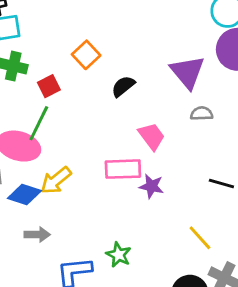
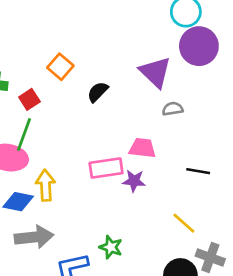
pink trapezoid: (152, 136) -> (142, 148), moved, turned -40
yellow arrow: (56, 180) -> (46, 185), turned 132
gray arrow: (37, 235) -> (34, 237), size x1.6

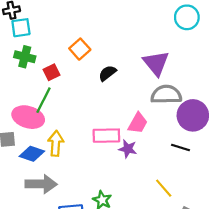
purple circle: (199, 46) -> (193, 115), moved
gray semicircle: (173, 109) -> (166, 95), size x1.8
pink trapezoid: (142, 148) -> (138, 123), turned 105

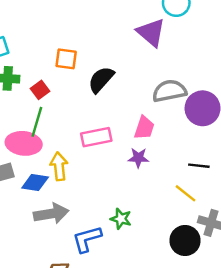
orange square: (80, 49) -> (66, 59), turned -30
purple triangle: (156, 63) -> (151, 32), moved
black semicircle: (107, 73) -> (101, 80), size x1.4
pink rectangle: (106, 136) -> (96, 137), moved
black line: (180, 147) -> (199, 166), moved

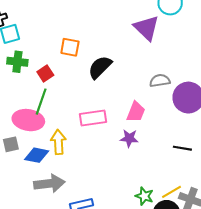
gray semicircle: (169, 91) -> (160, 81), size x0.7
yellow line: (185, 193) -> (171, 192), moved, turned -72
green star: (121, 219) -> (144, 196), moved

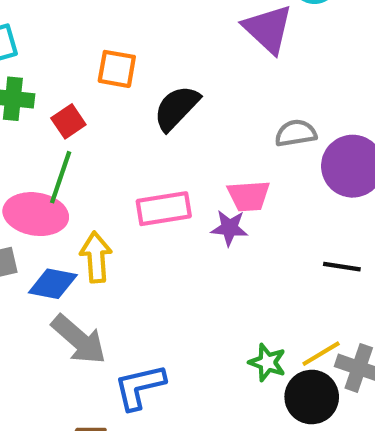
pink trapezoid: (136, 112) -> (249, 196), turned 65
purple star: (129, 138) -> (229, 228), moved
gray arrow: (49, 184) -> (79, 340), turned 48

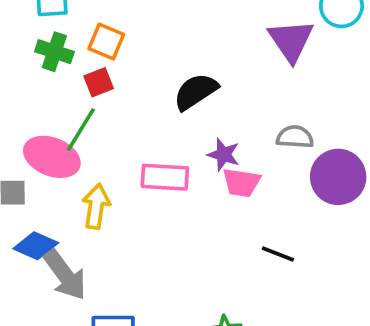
orange square: (117, 69) -> (106, 42), moved
purple star: (229, 228) -> (224, 155), moved
black line: (342, 267) -> (278, 254), moved
blue diamond: (53, 284) -> (36, 246), moved

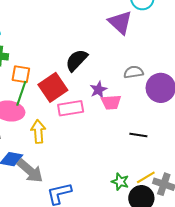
orange square: (106, 42) -> (21, 74), moved
red square: (99, 82) -> (53, 87), moved, size x1.8
purple star: (224, 155) -> (98, 90), turned -30

